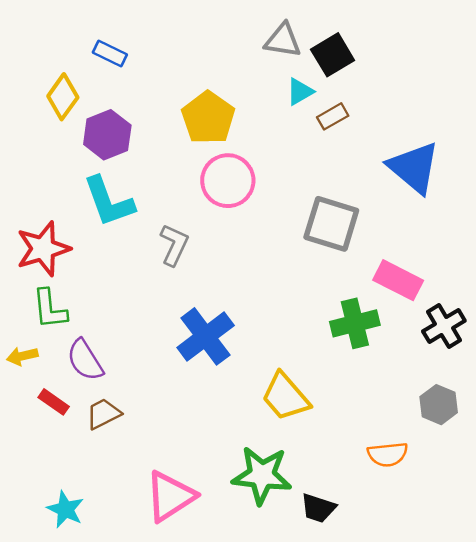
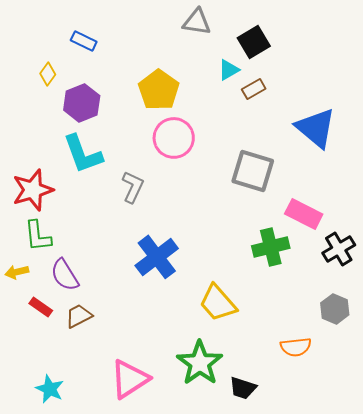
gray triangle: (283, 40) -> (197, 22), moved
yellow diamond: (63, 97) -> (48, 74), size x0.7
green star: (262, 475) -> (200, 363), turned 30

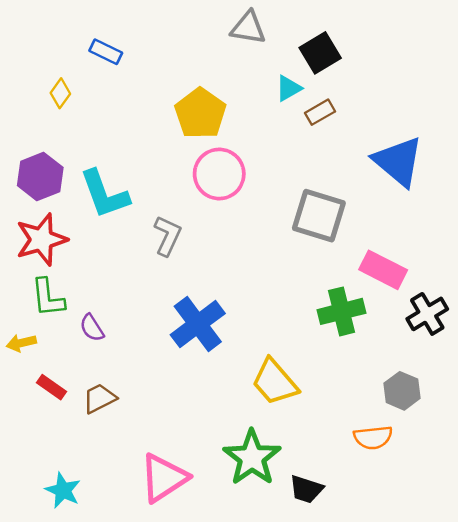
purple hexagon: (82, 103) -> (40, 177), moved
purple semicircle: (65, 275) -> (92, 328), moved, size x0.7
gray hexagon: (335, 309) -> (402, 391), moved

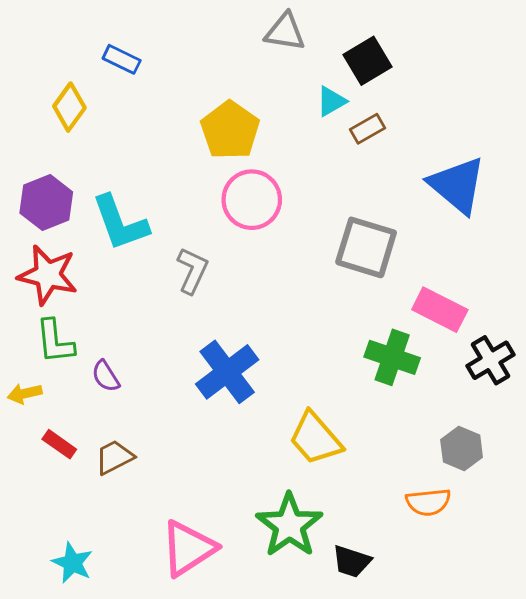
yellow diamond: (60, 93) -> (69, 107), size x1.4
red star: (41, 240) -> (48, 275), turned 30
green cross: (342, 311) -> (392, 357), turned 33

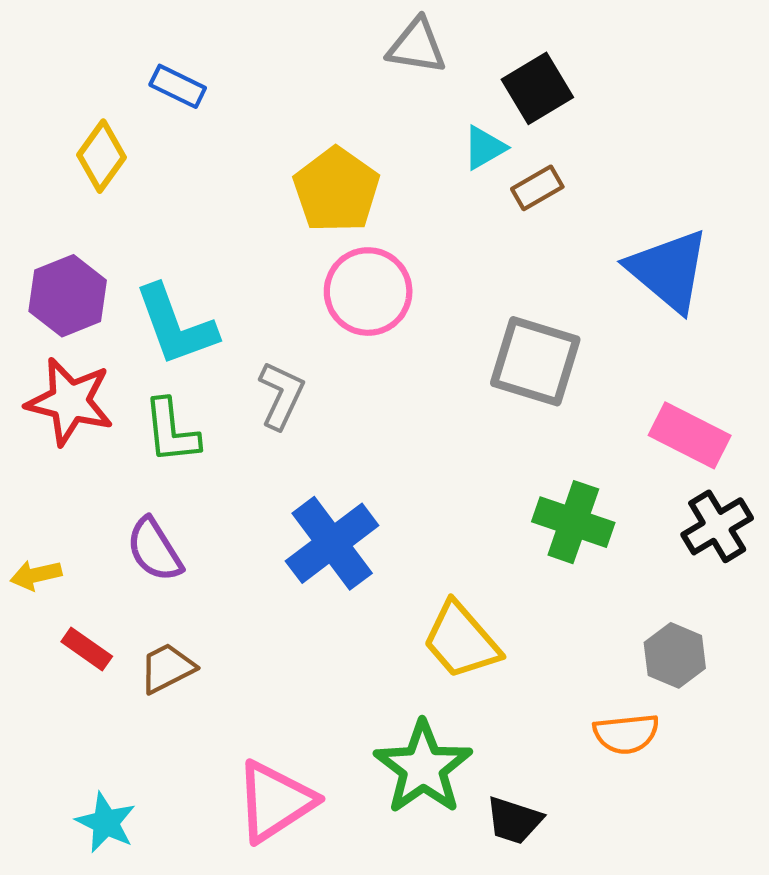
pink rectangle: (440, 310) -> (690, 435), moved
green L-shape: (55, 341) -> (171, 431), moved
purple semicircle: (106, 376) -> (154, 550), size x1.4

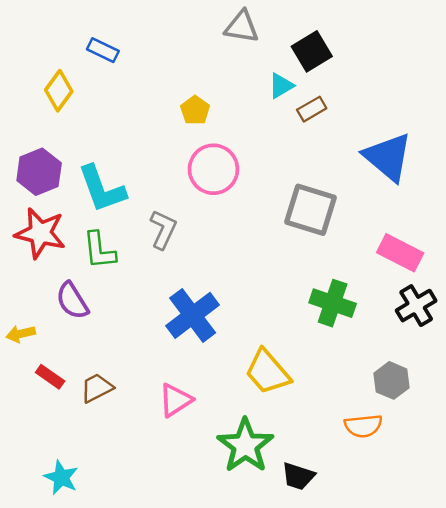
yellow pentagon: (336, 190) -> (195, 110), size x0.6
purple semicircle: (154, 550) -> (72, 301), moved
pink triangle: (275, 801) -> (175, 400), moved, size x0.7

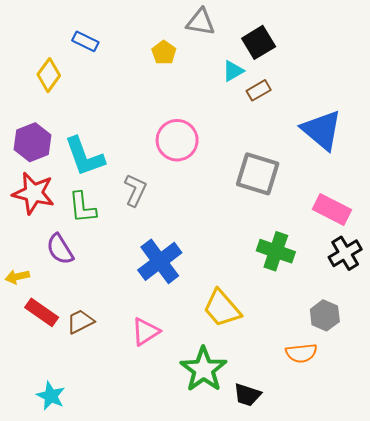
yellow pentagon: (195, 110) -> (164, 53), moved
red rectangle: (50, 377) -> (42, 312), size x1.4

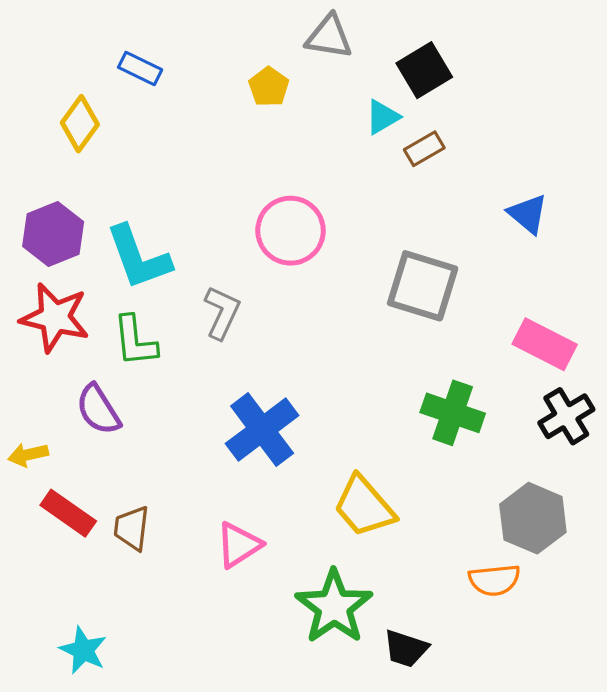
blue triangle: (322, 130) -> (528, 214), size x0.6
gray hexagon: (325, 315) -> (533, 518), size x1.4
brown trapezoid: (80, 321) -> (132, 528), turned -56

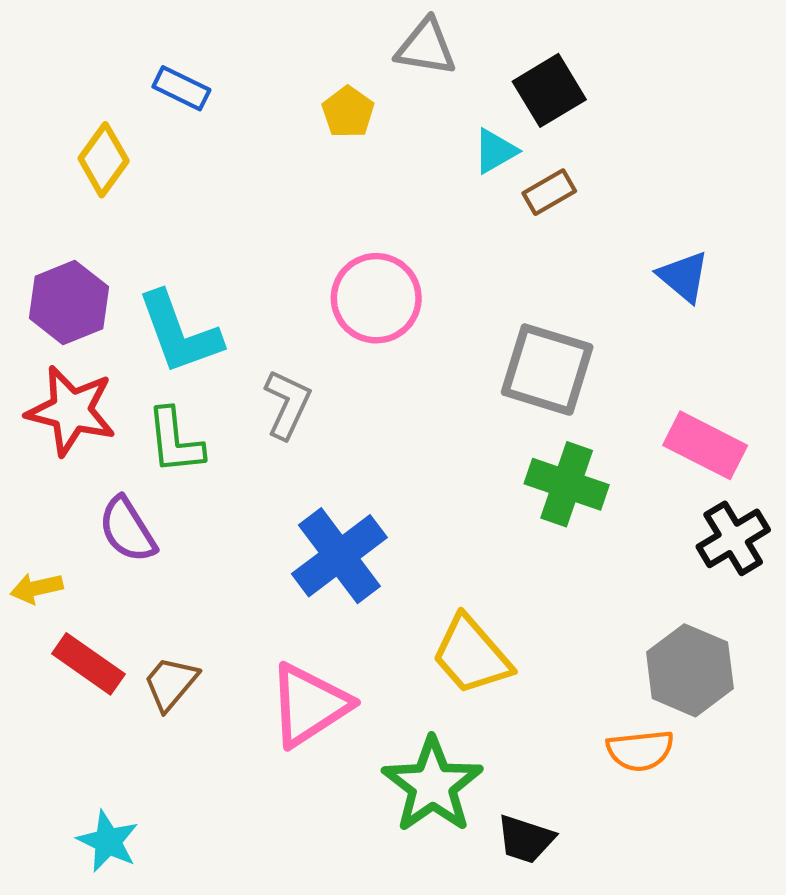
green cross: (453, 413) -> (567, 484), moved
brown trapezoid: (132, 528) -> (171, 683), turned 33
pink triangle: (239, 545) -> (309, 705), size x1.4

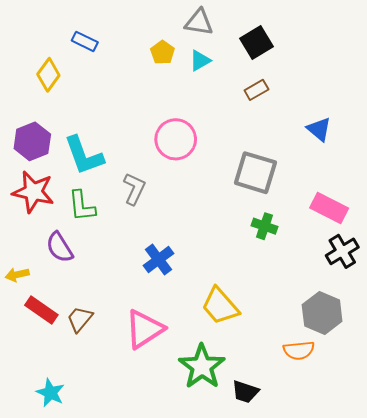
cyan triangle: (495, 151) -> (200, 61), moved
green cross: (567, 484) -> (265, 226), size x0.7
blue cross: (339, 556) -> (158, 259), size x0.7

